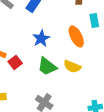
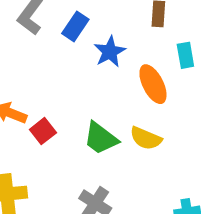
blue star: (41, 38) -> (110, 52), moved

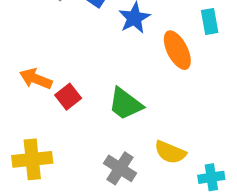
yellow semicircle: (146, 138) -> (170, 152), moved

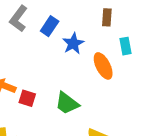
red square: (68, 97) -> (27, 98), turned -35

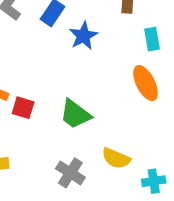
orange ellipse: (103, 66) -> (146, 83), moved

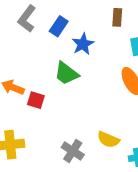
green trapezoid: (75, 114) -> (66, 73), moved

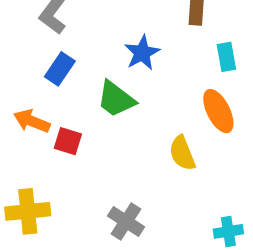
blue rectangle: (59, 26) -> (60, 69), moved
yellow semicircle: (108, 140) -> (182, 153), moved, turned 45

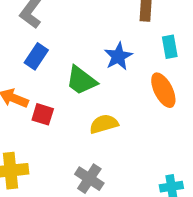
blue star: (142, 53) -> (118, 56), moved
yellow semicircle: (182, 153) -> (104, 124), moved, turned 96

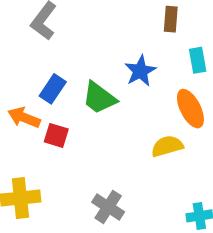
blue rectangle: (36, 56) -> (53, 89), moved
yellow semicircle: (104, 124) -> (167, 146), moved

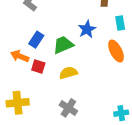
green trapezoid: (99, 98) -> (63, 45), turned 120
yellow semicircle: (167, 146) -> (68, 73), moved

